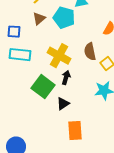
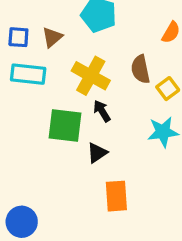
brown triangle: (39, 19) -> (52, 37), moved
black arrow: (66, 78) -> (102, 111), turned -48
green square: (43, 87) -> (65, 125), turned -30

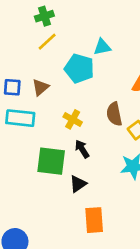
yellow cross: (91, 76) -> (73, 119), size x0.6

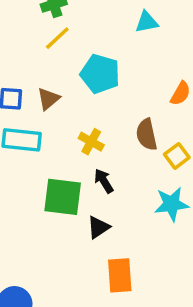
cyan triangle: (102, 47) -> (147, 22), moved

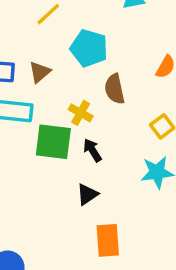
brown semicircle: (147, 134) -> (115, 89), moved
green square: (63, 197) -> (53, 142), moved

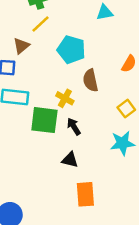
brown triangle: (40, 72) -> (21, 46), moved
black triangle: (87, 194) -> (70, 160), turned 48

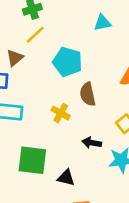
green square: (44, 120) -> (32, 160), moved
black arrow: (74, 126) -> (92, 143), moved, turned -48

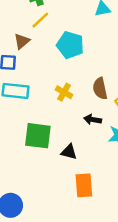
brown semicircle: (88, 94) -> (100, 88), moved

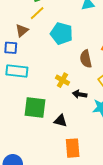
brown semicircle: (100, 88) -> (86, 59), moved
yellow cross: (64, 92) -> (62, 80), moved

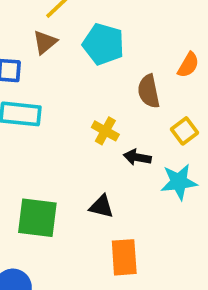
brown triangle: (22, 30) -> (45, 42), moved
green square: (35, 107) -> (37, 218), moved

